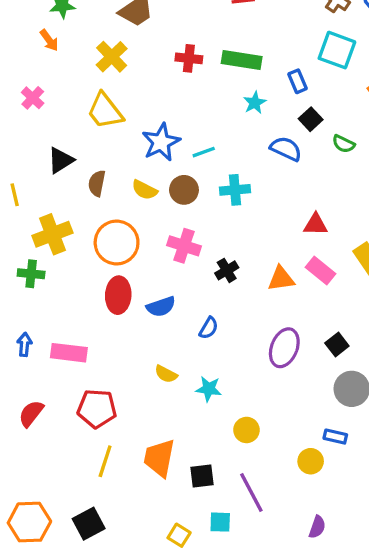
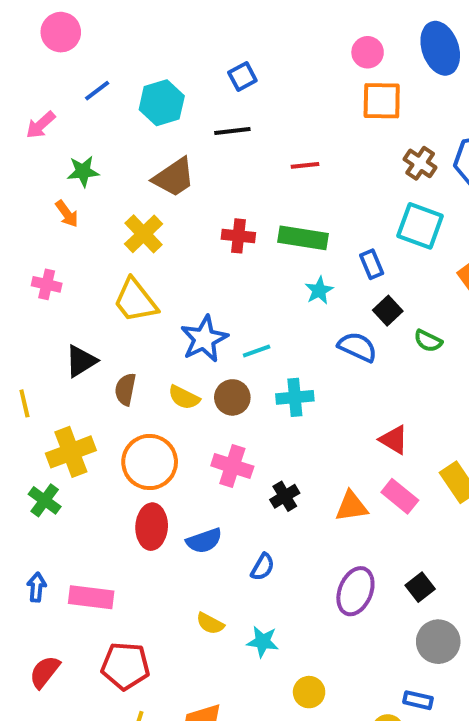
pink cross: (33, 98) -> (47, 284), turned -30
red triangle: (316, 224) -> (394, 440), turned 30
green cross: (31, 274) -> (45, 500), turned 30

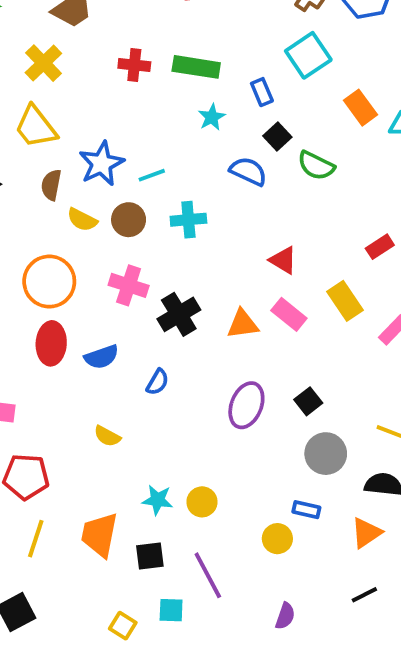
cyan square: (420, 226) -> (308, 55), turned 36
green semicircle: (428, 341) -> (316, 166), size x1.4
brown semicircle: (125, 389) -> (51, 185), moved
black cross: (285, 496) -> (179, 314), size x1.5
cyan star: (263, 642) -> (158, 500), moved

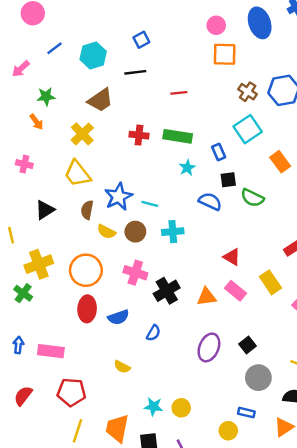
black square: (277, 137) -> (228, 180), turned 35
cyan line: (152, 175) -> (150, 204), turned 35

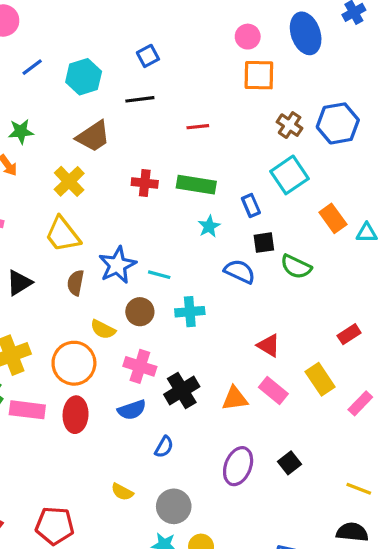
yellow semicircle: (106, 232) -> (103, 329), moved
blue semicircle: (118, 317) -> (132, 410), moved
pink rectangle: (51, 351) -> (27, 410), moved
gray circle: (258, 378) -> (174, 506), moved

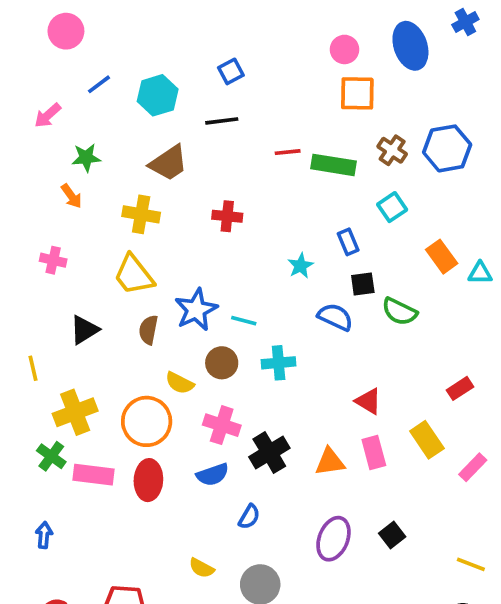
cyan square: (290, 175) -> (392, 207), size x0.7
yellow cross: (69, 181) -> (141, 214), turned -36
green rectangle: (196, 185) -> (333, 165), moved
pink rectangle: (273, 391) -> (374, 453), turned 36

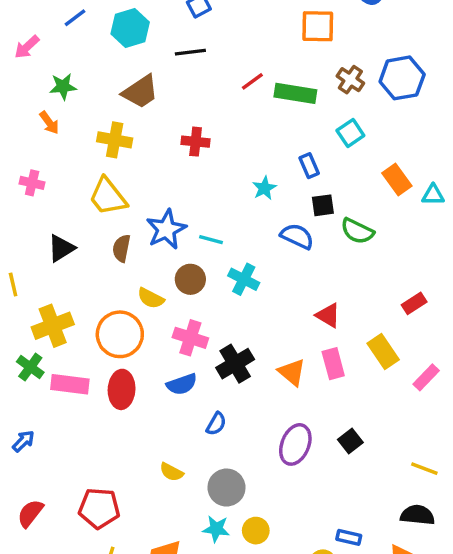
red line: (288, 152) -> (252, 81), turned -30
cyan cross: (279, 363) -> (244, 279), turned 32
orange triangle: (330, 462) -> (292, 372), turned 48
blue arrow: (44, 535) -> (23, 441), turned 40

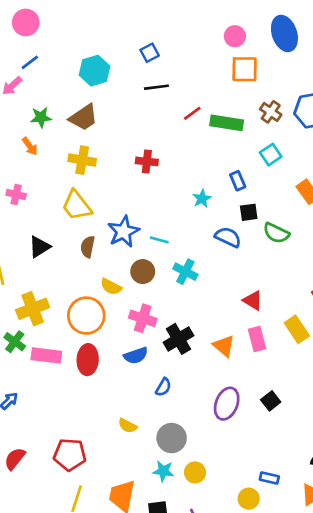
blue line: (75, 18) -> (30, 62), moved
black line: (190, 52) -> (156, 87), moved
brown trapezoid: (140, 92) -> (84, 117), moved

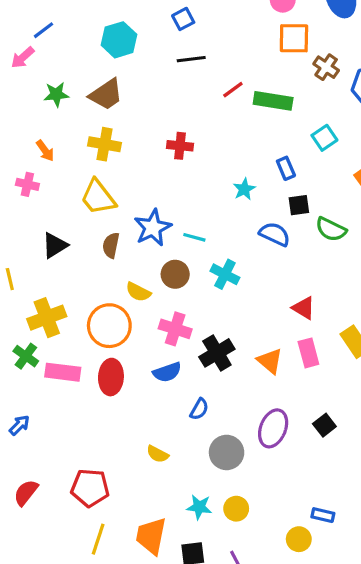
brown cross: (271, 112) -> (326, 67), moved
orange arrow: (30, 146) -> (45, 151), moved
gray circle: (172, 438) -> (227, 452), moved

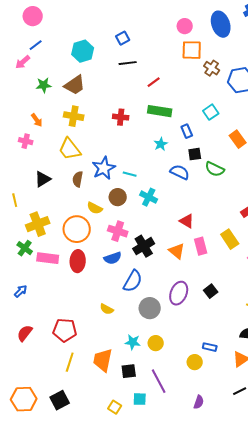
green rectangle: (273, 101) -> (160, 111), moved
red triangle: (304, 308) -> (187, 221), moved
blue semicircle: (199, 409) -> (133, 281), size x1.6

